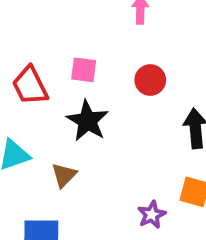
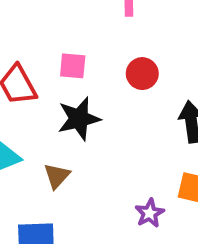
black star: (88, 121) -> (79, 119), turned 30

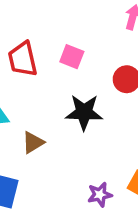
black star: (79, 119) -> (84, 112), moved

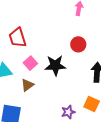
pink square: (72, 57) -> (30, 63), moved, turned 32

